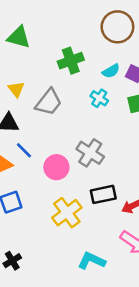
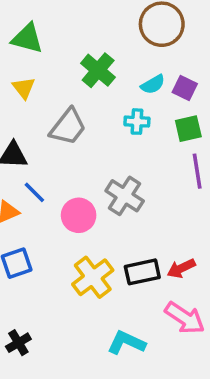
green cross: (71, 61) -> (98, 70), turned -30
yellow triangle: (16, 89) -> (24, 88), moved
cyan cross: (99, 98) -> (137, 122), turned -30
black rectangle: (103, 194) -> (142, 272), moved

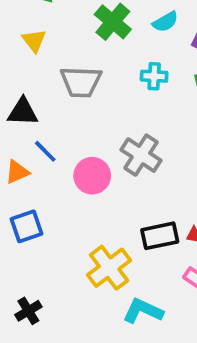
cyan semicircle: (153, 84) -> (165, 22), moved
gray trapezoid: (68, 127) -> (81, 82), turned 54
yellow cross: (93, 277) -> (109, 268), moved

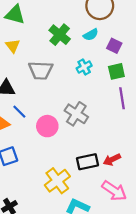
cyan cross: (154, 76) -> (84, 67), turned -32

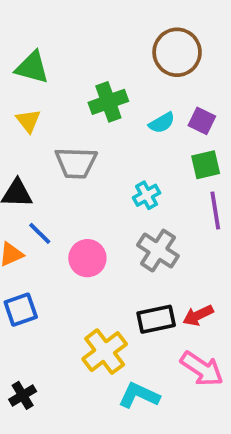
green cross: (60, 35) -> (108, 102), turned 30
cyan semicircle: (91, 35) -> (162, 123), moved
cyan cross: (84, 67) -> (147, 195), moved
gray cross: (76, 114) -> (158, 251), moved

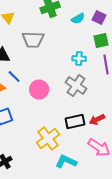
cyan cross: (147, 195) -> (79, 58), moved, turned 32

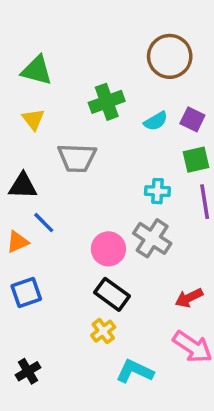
pink circle: (39, 90) -> (108, 249), moved
black rectangle: (75, 122) -> (112, 294), moved, turned 48
yellow cross: (48, 138) -> (103, 331), size x0.6

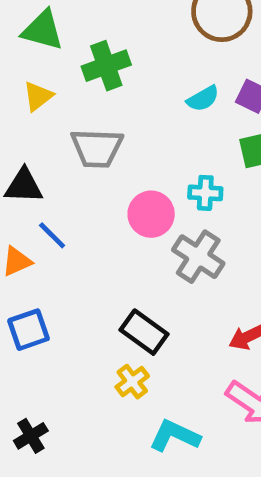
green cross: (107, 102) -> (106, 66), moved
yellow triangle: (33, 119) -> (38, 96), turned 30
pink circle: (108, 249) -> (151, 214), moved

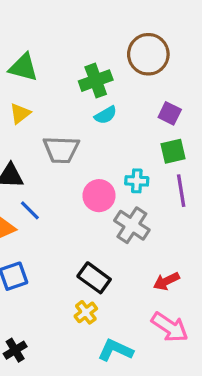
green cross: (106, 66) -> (96, 81), moved
cyan semicircle: (203, 99) -> (106, 115), moved

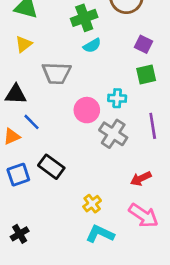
purple line: (181, 191) -> (153, 126), moved
black rectangle: (94, 278) -> (51, 167), moved
yellow cross: (86, 312) -> (92, 204), moved

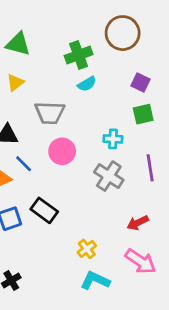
pink circle: (87, 110) -> (62, 151), moved

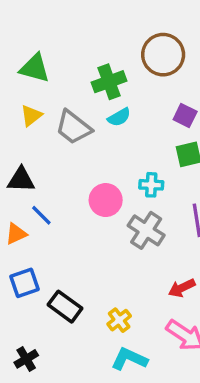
gray trapezoid: (50, 113) -> (73, 127), moved, turned 36
pink circle: (62, 151) -> (106, 200), moved
black rectangle: (44, 210) -> (65, 307), moved

